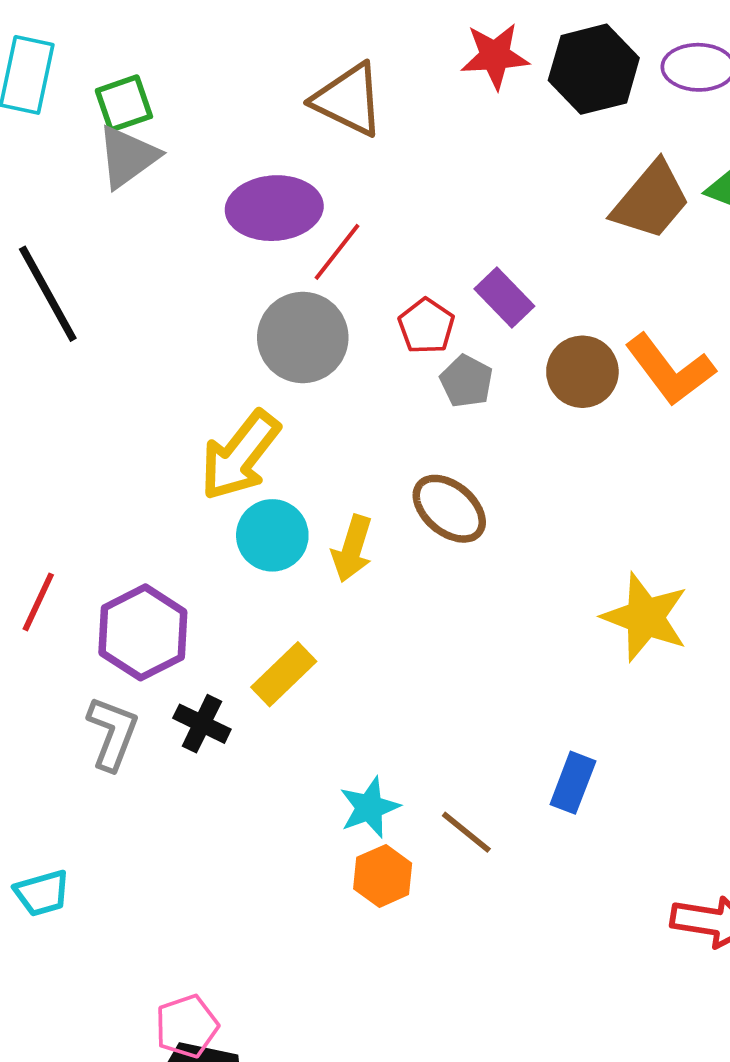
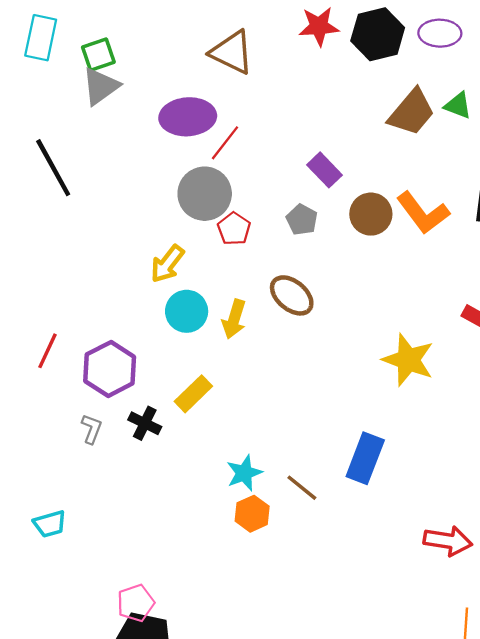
red pentagon: (426, 326) -> (234, 229), moved
yellow arrow: (240, 455) -> (167, 264), size x0.7
gray L-shape: (112, 733) -> (92, 429), size x0.7
blue rectangle: (573, 783) -> (365, 458), size x1.4

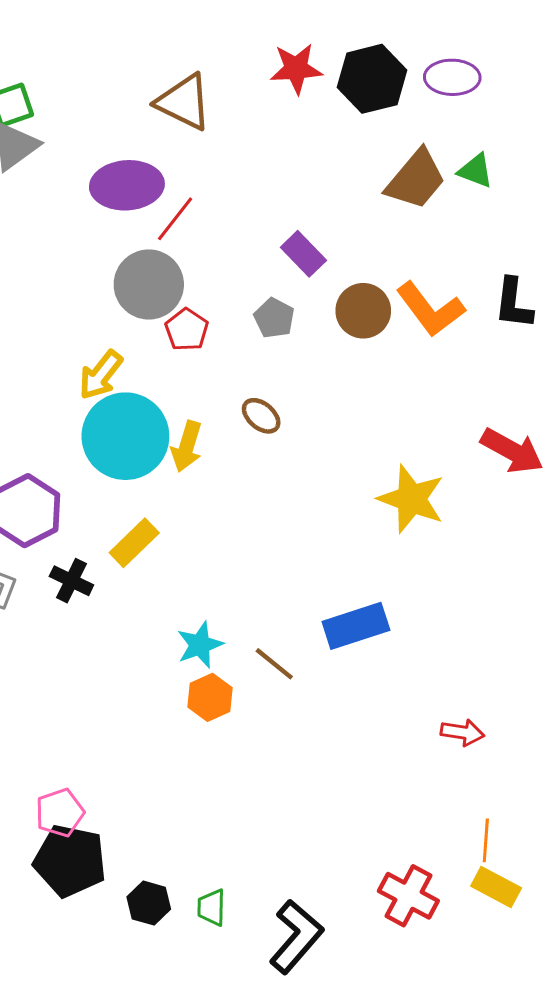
brown ellipse: (292, 295) -> (261, 416), size x0.7
cyan circle: (187, 311) -> (125, 436), size x1.6
blue rectangle: (365, 458) -> (356, 626), turned 51
red arrow: (448, 541) -> (462, 732), size x0.7

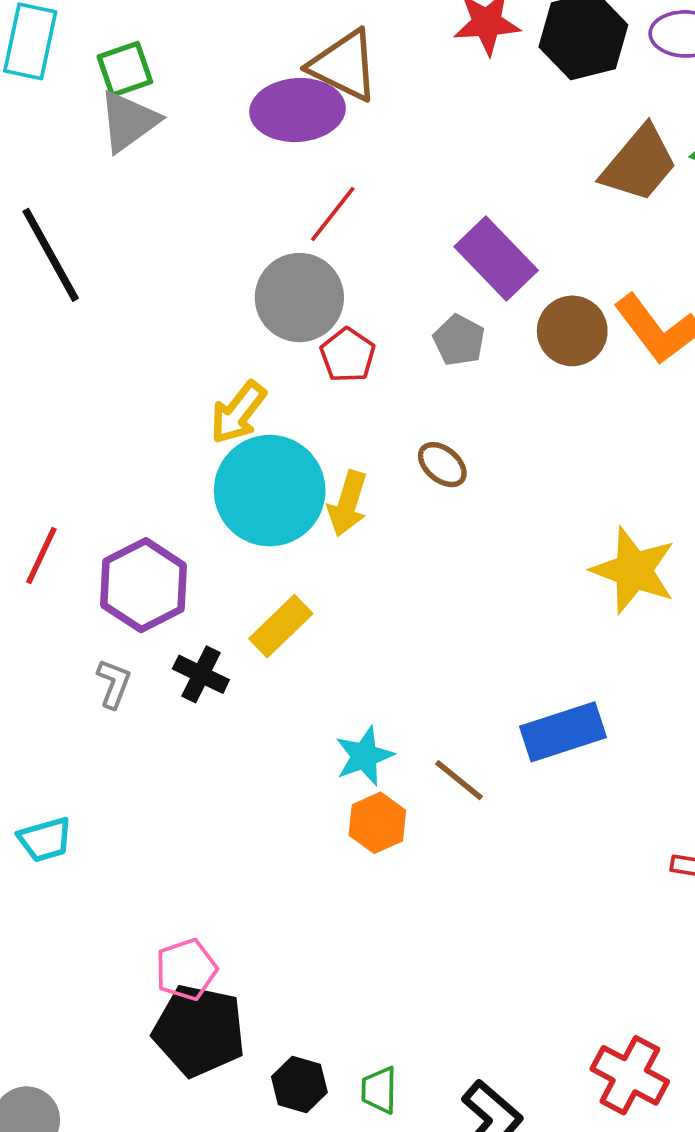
purple ellipse: (127, 185) -> (298, 110), moved
purple rectangle: (303, 254) -> (496, 259), size x1.4

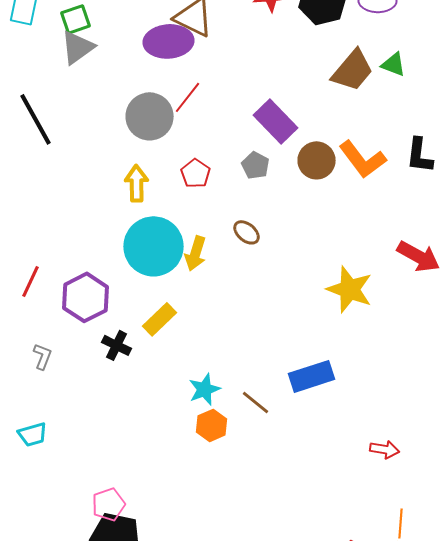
gray circle: (299, 298) -> (150, 116), moved
yellow arrow: (238, 413) -> (136, 183), moved, turned 141
gray L-shape: (114, 684) -> (42, 356), moved

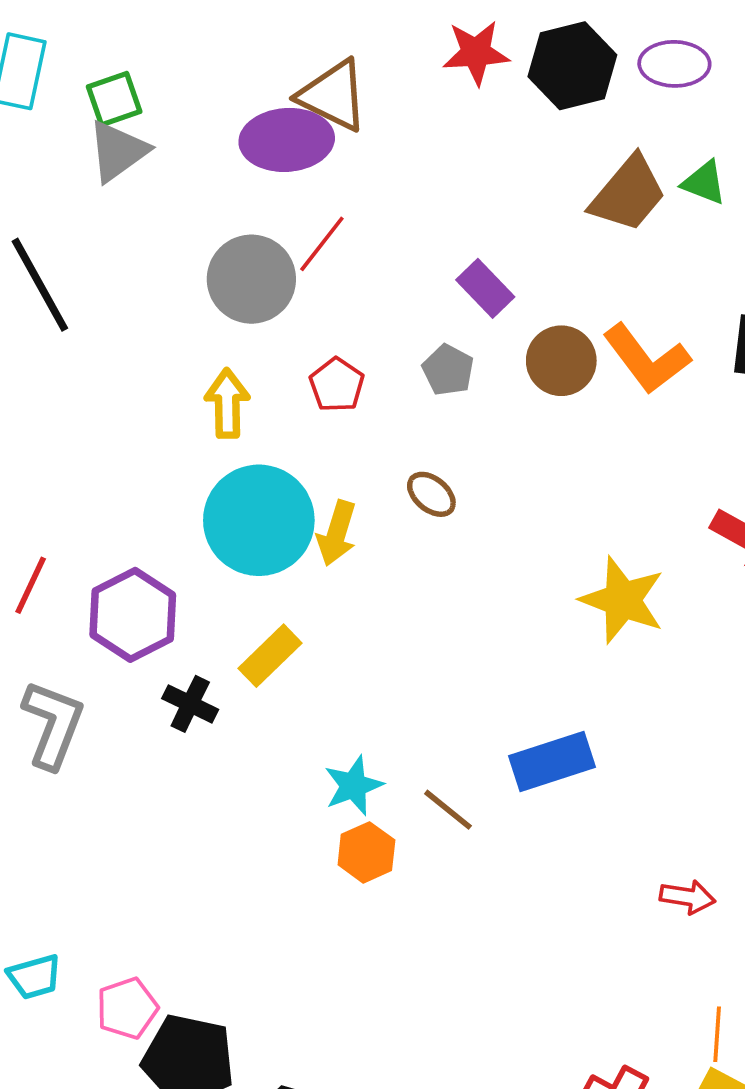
purple rectangle: (276, 121) -> (485, 288), size x0.7
gray L-shape: (42, 356) -> (53, 724), size x1.8
cyan trapezoid: (32, 434) -> (34, 977), moved
pink pentagon: (108, 504) -> (127, 1008), moved

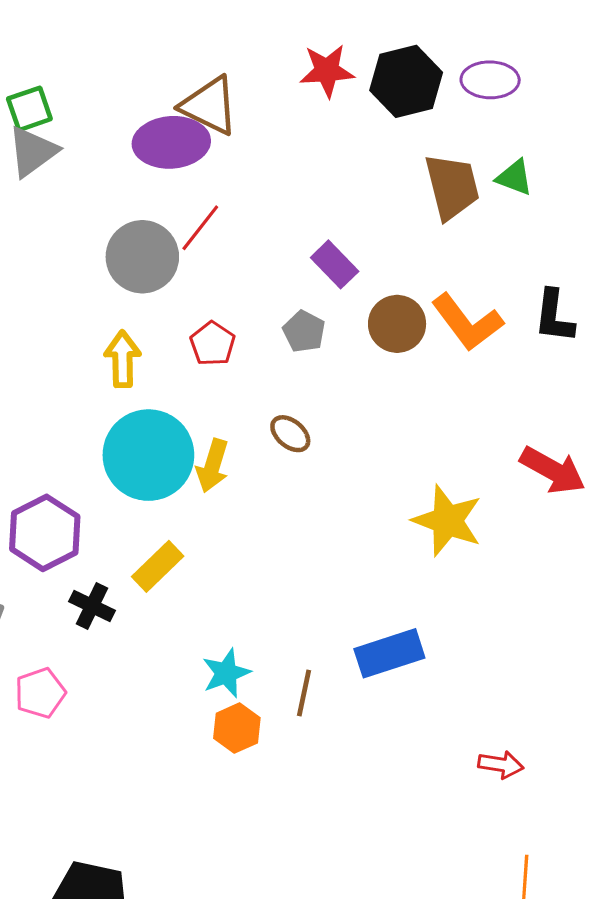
brown trapezoid: (628, 194) -> (452, 187), turned -54
brown line: (448, 810) -> (304, 693), turned 63
pink pentagon: (127, 1008) -> (40, 693), moved

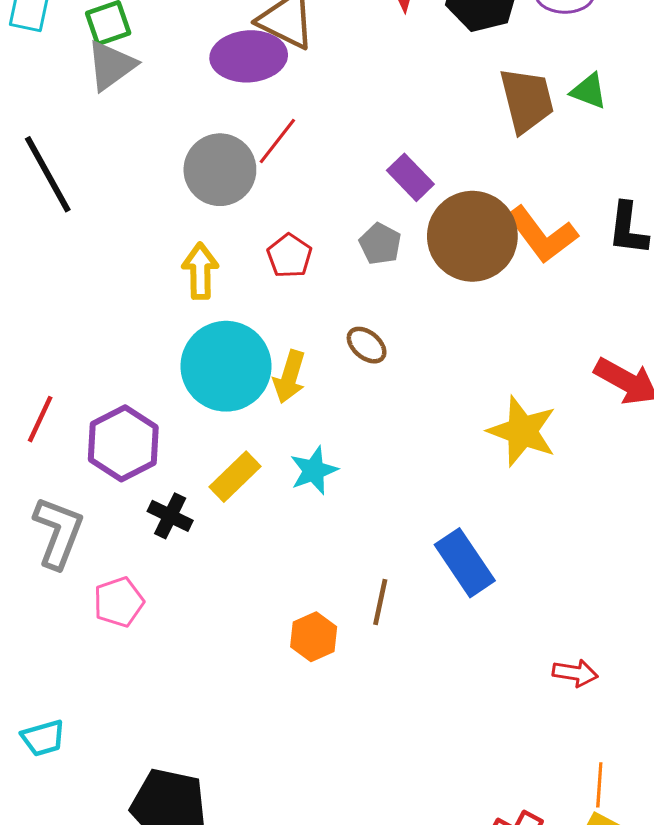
brown circle: (397, 324) -> (472, 236), size x1.6
blue rectangle: (389, 653) -> (465, 563), turned 74
cyan star: (226, 673) -> (314, 470), moved

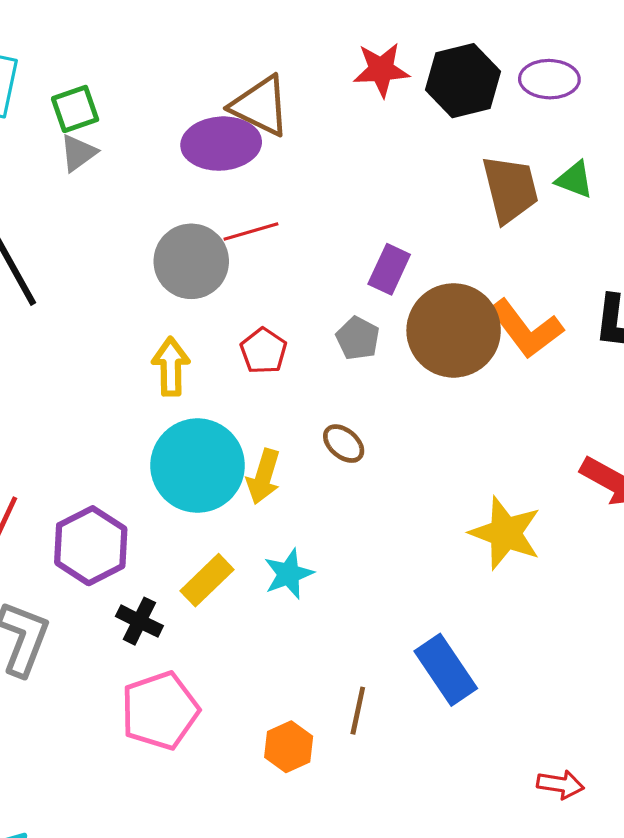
gray triangle: (111, 65) -> (78, 153), size x0.7
red line: (277, 141) -> (251, 231), turned 36
purple rectangle: (410, 177) -> (389, 269), turned 69
pink pentagon: (119, 602) -> (160, 711), moved, size x1.5

